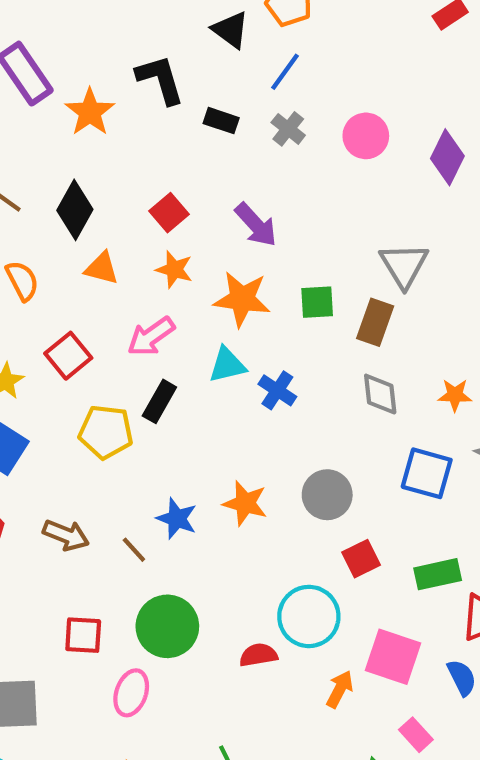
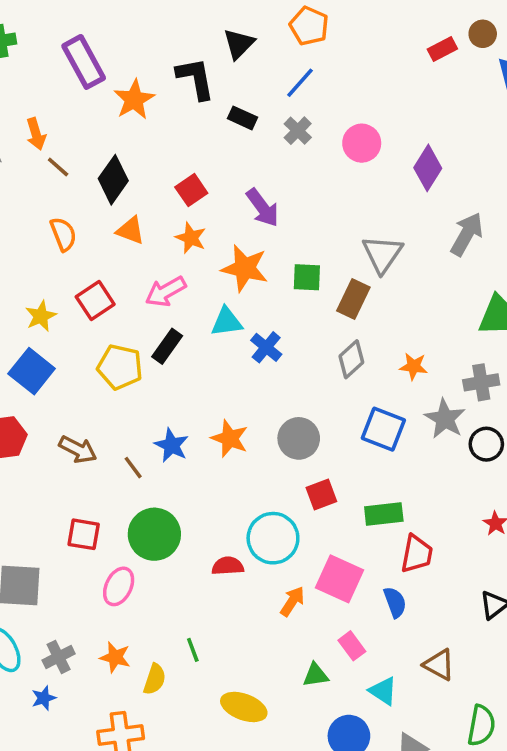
black triangle: (231, 30) -> (239, 44), moved, turned 32
gray diamond: (380, 394) -> (351, 359), turned 48

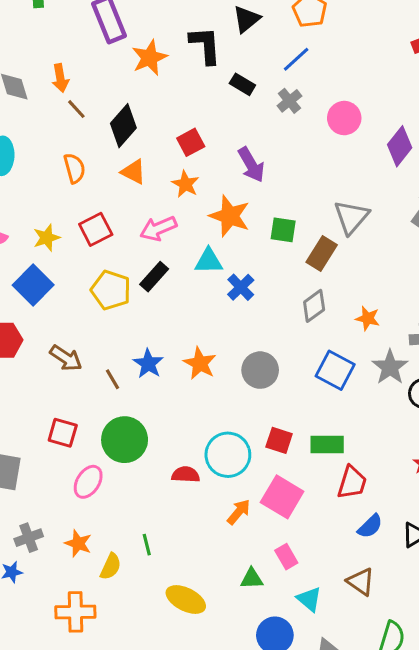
red square: (321, 494) -> (279, 440), moved, turned 32
blue semicircle: (395, 602) -> (370, 526), moved, turned 60

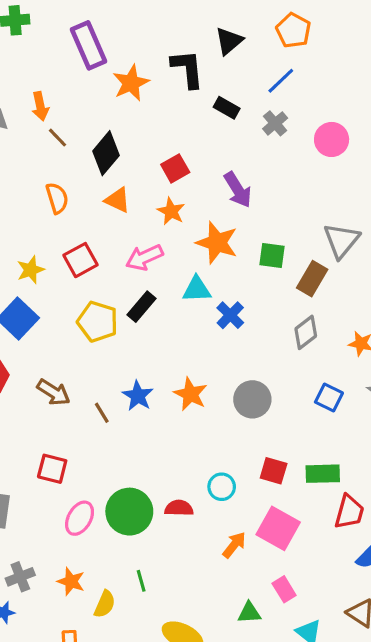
blue square: (335, 370) -> (329, 398), size x0.7
green circle: (125, 440) -> (129, 512), moved
cyan circle: (228, 455) -> (222, 487), size x0.6

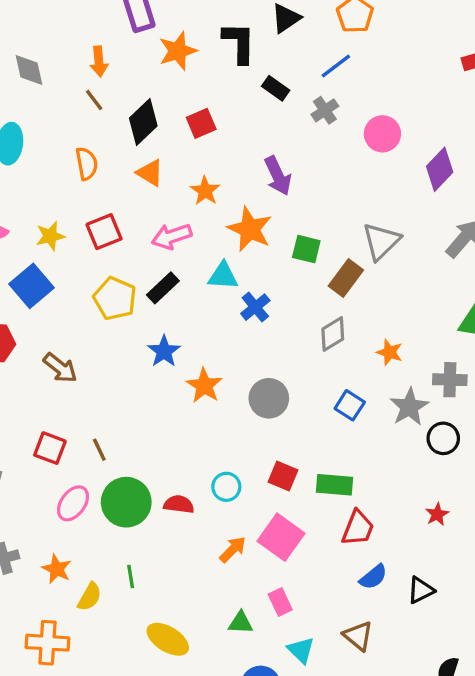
orange arrow: (40, 106) -> (99, 61), moved
red square: (175, 168) -> (201, 123), moved
blue star: (138, 396) -> (164, 351), moved
brown line: (102, 413) -> (99, 450), moved

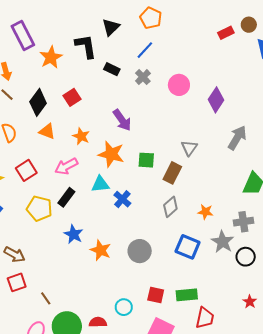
gray triangle: (381, 241) -> (189, 148), size x0.7
blue square: (350, 405) -> (188, 247), size x1.4
red square: (50, 448) -> (17, 282), moved, turned -30

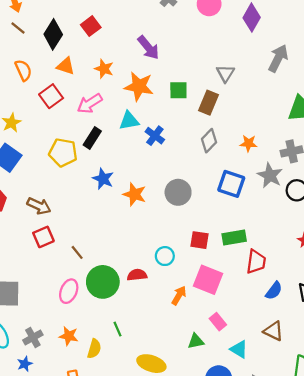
red square: (26, 170) -> (51, 96), moved

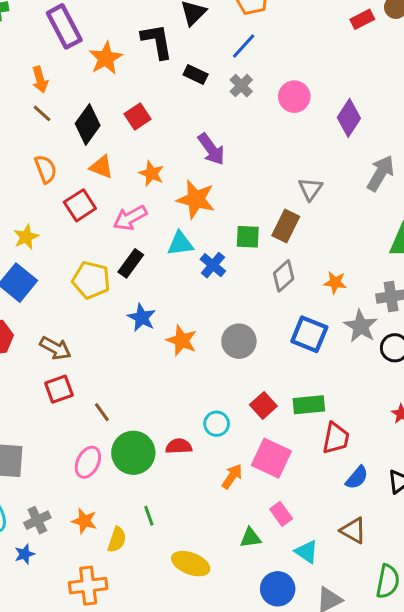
green square: (178, 90) -> (248, 237), moved
red square: (200, 240) -> (263, 405), turned 36

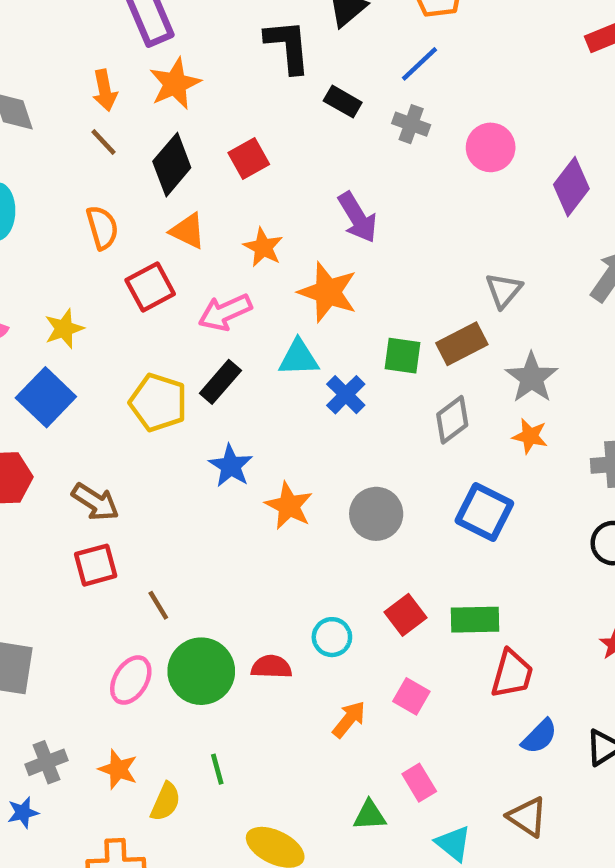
orange star: (106, 58) -> (175, 84), moved
gray cross: (241, 86) -> (411, 124), turned -30
brown rectangle: (286, 226) -> (462, 344), turned 32
gray star: (361, 326) -> (532, 378), moved
pink square: (271, 458) -> (411, 696), size x0.6

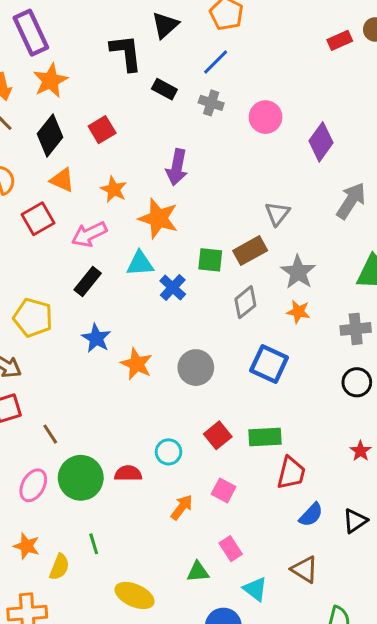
purple arrow: (358, 217) -> (177, 167), turned 44
yellow pentagon: (158, 402) -> (33, 318), moved

